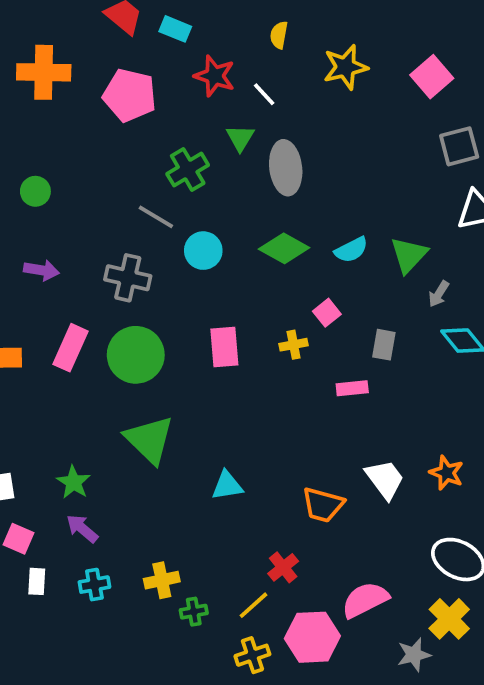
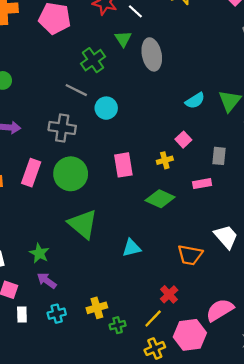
green diamond: (284, 248) -> (160, 199), moved

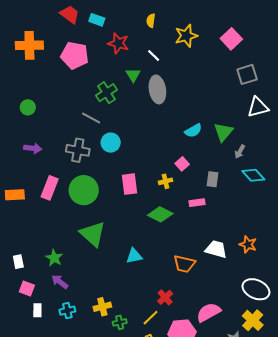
white line: (135, 11) -> (154, 56), moved
cyan circle: (106, 108) -> (111, 143), moved
white trapezoid: (226, 237) -> (216, 249), turned -35

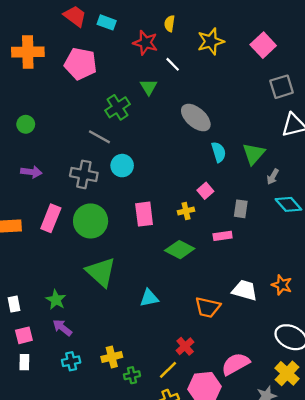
red star: (118, 43) -> (145, 43), moved
gray ellipse: (157, 89) -> (196, 118), moved, turned -40
cyan semicircle: (193, 131) -> (219, 152), turned -78
pink square: (27, 288) -> (24, 335), turned -35
white rectangle: (37, 310) -> (24, 362), moved

